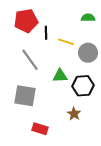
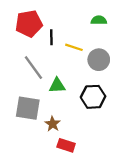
green triangle: (60, 76) -> (57, 86), moved
brown star: (74, 114) -> (53, 124), moved
red rectangle: (40, 129) -> (66, 145), moved

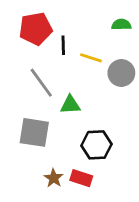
black hexagon: (93, 97) -> (96, 145), moved
brown star: (53, 124) -> (54, 178), moved

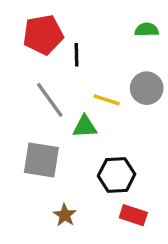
yellow line: (91, 58) -> (107, 100), moved
red rectangle: (81, 178) -> (133, 215), moved

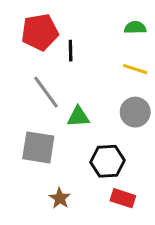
gray circle: (147, 88) -> (135, 112), moved
yellow line: (107, 100) -> (135, 69), moved

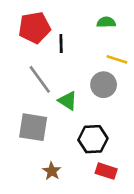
green semicircle: (135, 28) -> (106, 22), moved
gray circle: (135, 112) -> (104, 85), moved
green triangle: (78, 117) -> (68, 101), turned 36

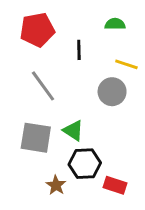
black line: (61, 44) -> (79, 50), moved
green triangle: (68, 101) -> (73, 131), moved
black hexagon: (93, 139) -> (85, 164), moved

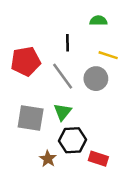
red pentagon: (37, 30) -> (26, 61), moved
gray line: (43, 86) -> (63, 76), moved
green triangle: (73, 131) -> (63, 112), turned 36

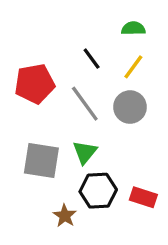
black line: (68, 43) -> (92, 59), turned -35
yellow line: (108, 55) -> (133, 67), moved, turned -72
red rectangle: (98, 159) -> (143, 197), moved

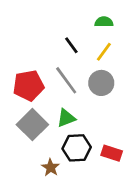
red pentagon: (35, 84) -> (28, 86), moved
green triangle: (85, 152) -> (66, 118), turned 30
gray square: (41, 161) -> (32, 125), turned 36

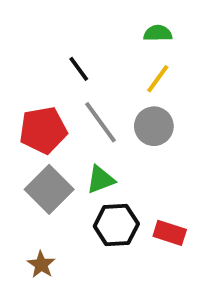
black line: (71, 45) -> (79, 69), moved
brown star: (51, 167) -> (41, 265), moved

